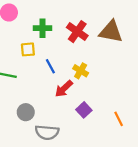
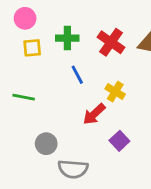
yellow square: (28, 49) -> (32, 48), moved
blue line: (50, 66) -> (77, 75), moved

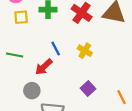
blue line: (77, 75) -> (56, 49), moved
red arrow: (94, 114) -> (44, 67), moved

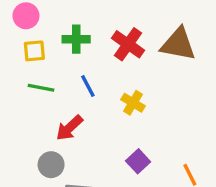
blue line: (56, 49) -> (88, 86), moved
green line: (15, 55) -> (41, 88), moved

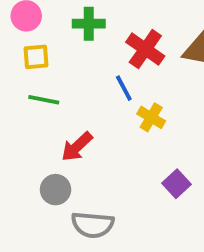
green cross: (76, 39) -> (89, 24), moved
blue line: (88, 86) -> (124, 88), moved
purple square: (138, 161) -> (177, 184), moved

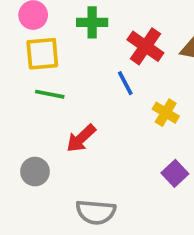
yellow square: (36, 57) -> (42, 54), size x1.4
yellow cross: (151, 117) -> (166, 113), moved
gray circle: (56, 190) -> (35, 172), moved

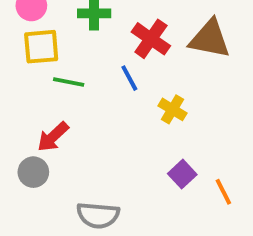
green line: (50, 94) -> (69, 82), moved
red arrow: (81, 138) -> (53, 137), moved

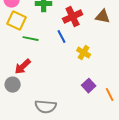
red cross: (151, 39) -> (73, 17), turned 30
brown triangle: (210, 39) -> (103, 17), size x0.7
yellow square: (41, 47) -> (17, 21), turned 30

